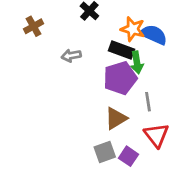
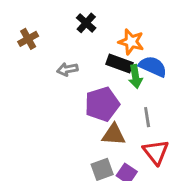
blue semicircle: (154, 35) -> (153, 66), moved
purple pentagon: (120, 78) -> (102, 104), moved
brown triangle: (116, 118) -> (114, 135), turned 35

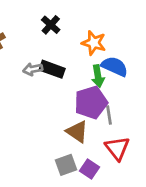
black rectangle: (119, 64) -> (52, 69), moved
purple pentagon: (102, 104) -> (91, 102), moved
brown triangle: (114, 135) -> (77, 132), turned 30

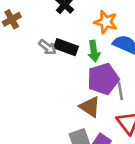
gray arrow: (33, 69) -> (47, 47), turned -132
green arrow: (98, 76) -> (94, 51), moved

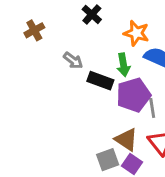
black rectangle: (66, 47) -> (100, 81), moved
brown triangle: (90, 107) -> (126, 140), moved

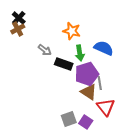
black cross: (92, 14) -> (19, 18), moved
orange star: (136, 33) -> (72, 31), moved
brown triangle: (126, 140) -> (89, 92), moved

